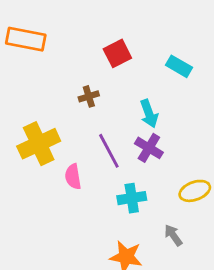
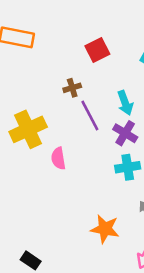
purple line: (109, 151) -> (90, 116), moved
cyan cross: (132, 198) -> (128, 167), moved

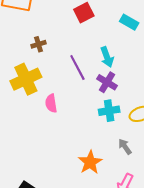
brown cross: (72, 88) -> (38, 44), moved
orange star: (105, 229) -> (90, 162), turned 30

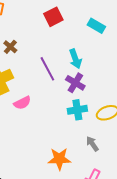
brown cross: (38, 44) -> (10, 47), turned -32
pink semicircle: (51, 103) -> (22, 103), turned -108
orange star: (90, 162) -> (59, 159), turned 30

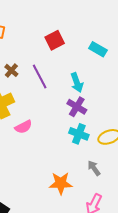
purple line: (47, 69) -> (40, 77), moved
cyan cross: (77, 110) -> (79, 134), turned 30

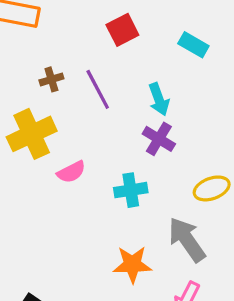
brown cross: (11, 70) -> (51, 79), turned 32
cyan cross: (79, 134) -> (131, 190), moved, turned -30
gray arrow: (94, 168) -> (187, 240), size x1.8

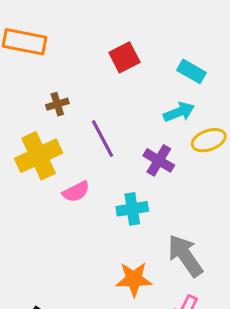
purple line: (98, 89) -> (103, 139), moved
cyan arrow: (159, 99) -> (179, 112), moved, turned -92
yellow ellipse: (212, 188) -> (209, 140), moved

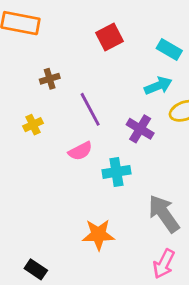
yellow cross: (39, 156) -> (33, 125), size x0.5
pink semicircle: (76, 192) -> (80, 151), moved
orange star: (134, 279) -> (98, 235), moved

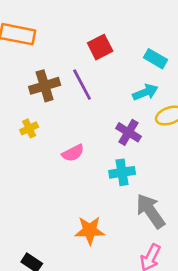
brown cross: (50, 79) -> (45, 86), size x1.6
purple line: (90, 109) -> (82, 85), moved
cyan cross: (116, 172) -> (122, 172), moved

